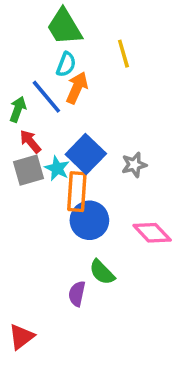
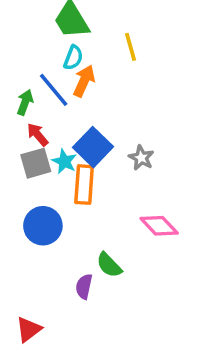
gray star: (134, 165) -> (141, 158), turned -30
blue circle: (89, 220) -> (43, 226), moved

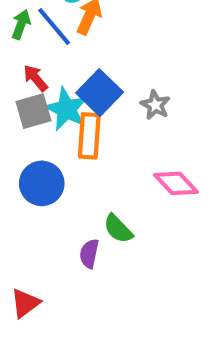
green arrow: (25, 102) -> (21, 24), moved
cyan star: (64, 161) -> (67, 109), size x1.5

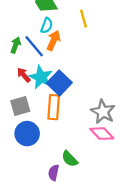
gray star: (155, 105) -> (103, 112), moved, size x1.5
cyan star: (67, 109) -> (41, 77), moved
gray square: (33, 111) -> (20, 106), moved

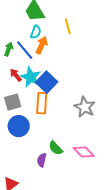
pink diamond: (102, 134) -> (84, 152), moved

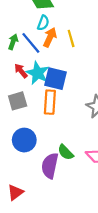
yellow line: (68, 26) -> (71, 38), moved
blue square: (47, 82) -> (55, 79), turned -30
blue circle: (19, 126) -> (24, 140), moved
purple semicircle: (42, 160) -> (50, 166), size x1.6

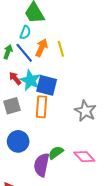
cyan semicircle: (43, 23) -> (25, 32), moved
green semicircle: (66, 152) -> (56, 153), turned 98

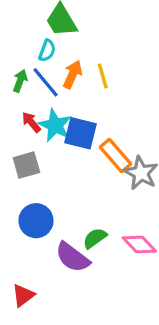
orange rectangle: (42, 107) -> (115, 156), moved, turned -45
purple semicircle: (42, 165) -> (73, 257), turned -65

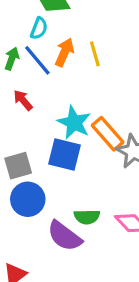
cyan star: (55, 125) -> (74, 123), moved
blue square: (81, 133) -> (64, 155), moved
gray square: (26, 165) -> (18, 166), moved
green semicircle: (95, 238) -> (87, 217), turned -145

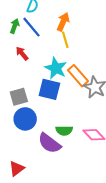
orange arrow: (64, 52) -> (63, 22), moved
yellow line: (95, 54) -> (65, 40), moved

